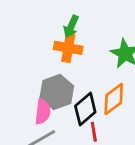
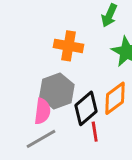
green arrow: (71, 27) -> (109, 15), moved

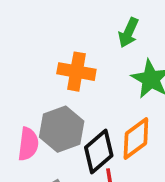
pink semicircle: (42, 111) -> (28, 144), moved

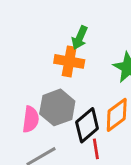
green arrow: (128, 33) -> (80, 38), moved

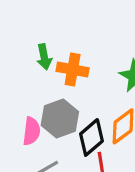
green arrow: (80, 38) -> (44, 57), moved, turned -35

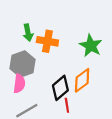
gray hexagon: (60, 118) -> (23, 64), moved

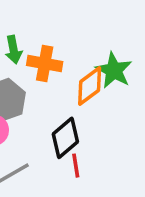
orange diamond: (82, 80) -> (90, 86), moved

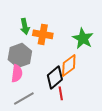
orange diamond: (90, 86) -> (69, 65), moved

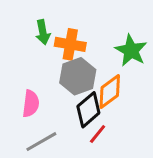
gray hexagon: (20, 55) -> (78, 76), moved
red line: (61, 93) -> (98, 134), turned 48

